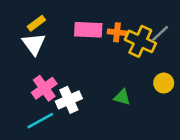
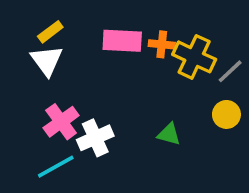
gray line: (160, 34) -> (230, 71), moved

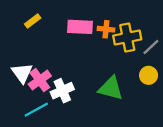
yellow cross: (194, 57) -> (127, 37), turned -36
white triangle: (47, 61) -> (22, 73), moved
green triangle: (169, 134) -> (111, 88), size x1.6

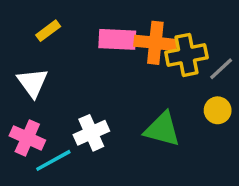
orange cross: (106, 29) -> (155, 43), size x1.6
white triangle: (22, 73) -> (33, 83), moved
pink cross: (40, 80) -> (27, 138), moved, turned -30

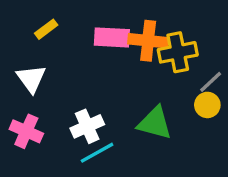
gray line: (221, 69) -> (211, 82), moved
cyan line: (53, 160) -> (97, 153), moved

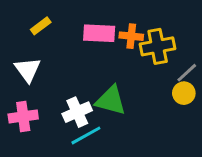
orange cross: (148, 41) -> (131, 36), size x0.7
green triangle: (155, 123) -> (111, 100), moved
pink cross: (26, 131) -> (23, 116), turned -32

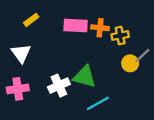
yellow cross: (158, 46) -> (120, 36), size x0.7
yellow circle: (184, 93) -> (130, 63), moved
cyan line: (86, 135) -> (98, 103), moved

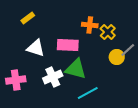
pink rectangle: (76, 26) -> (68, 45), moved
yellow cross: (120, 36) -> (108, 32), turned -35
white triangle: (21, 53) -> (36, 48), moved, turned -36

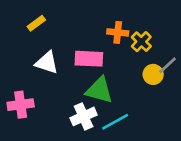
white cross: (53, 77) -> (84, 116), moved

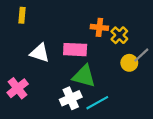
yellow rectangle: (36, 23) -> (22, 15), moved, turned -48
pink cross: (21, 105) -> (18, 88), turned -30

